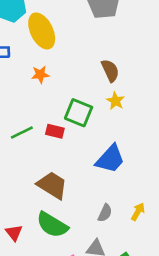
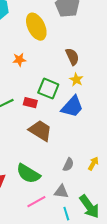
yellow ellipse: (42, 31) -> (36, 27), moved
blue trapezoid: (110, 159) -> (72, 107), moved
brown trapezoid: (52, 185) -> (40, 131), moved

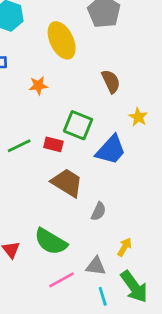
yellow star: (76, 80) -> (138, 117), moved
yellow arrow: (93, 164) -> (125, 247), moved
gray semicircle: (68, 165) -> (99, 211), moved

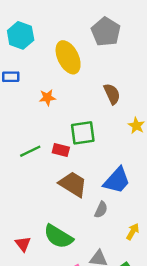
green square: (78, 125) -> (83, 133), turned -30
blue trapezoid: (111, 150) -> (117, 180), moved
yellow arrow: (125, 247) -> (133, 232), moved

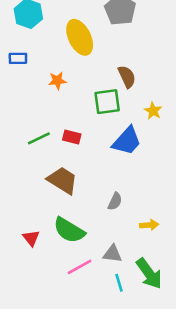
green square: (83, 133) -> (107, 102), moved
blue trapezoid: (117, 180) -> (127, 141), moved
brown trapezoid: (73, 184) -> (63, 180), moved
yellow arrow: (133, 232) -> (149, 225), turned 56

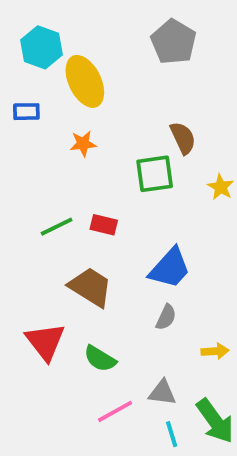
yellow ellipse: (80, 37) -> (85, 81), moved
blue trapezoid: (127, 141) -> (170, 268), moved
green semicircle: (69, 230) -> (100, 359), size x0.7
red triangle: (31, 238) -> (45, 342), moved, size x1.6

